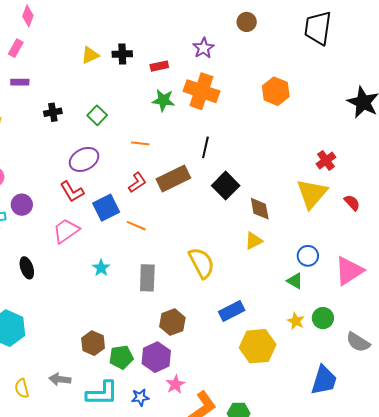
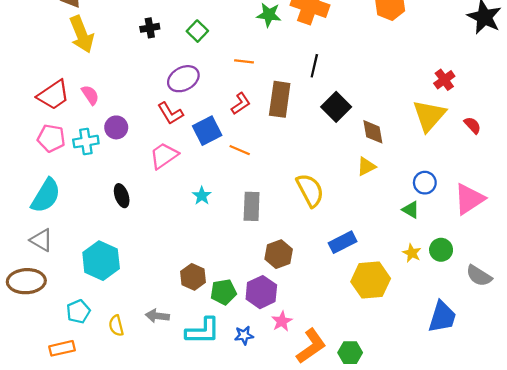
brown rectangle: (173, 179) -> (280, 99), turned -56

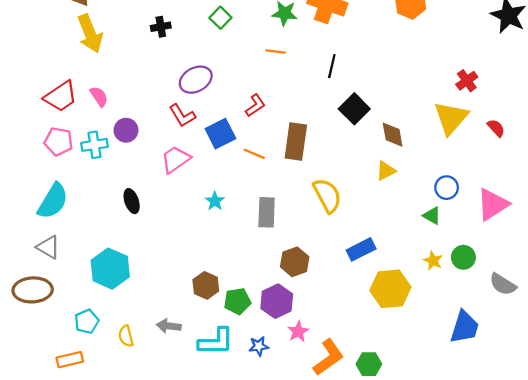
green square: (197, 31) -> (220, 18), moved
orange line: (244, 61) -> (276, 51), moved
brown rectangle: (280, 99) -> (296, 141), moved

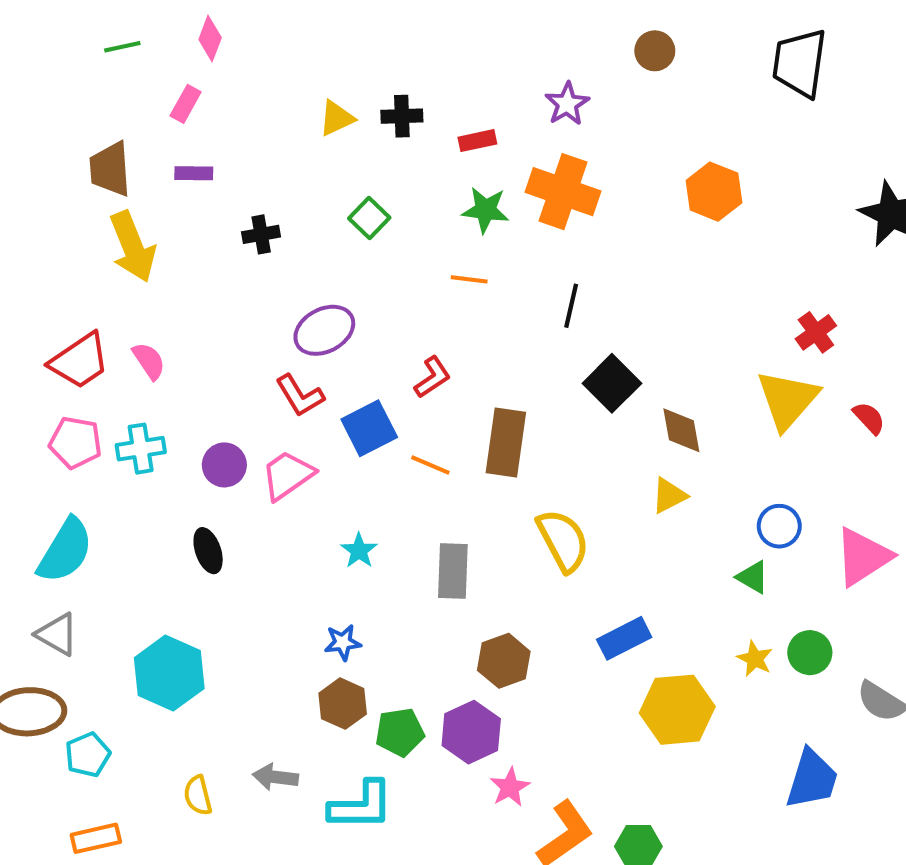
purple circle: (126, 130) -> (224, 465), moved
cyan pentagon: (87, 321) -> (88, 755), moved
blue star: (259, 346) -> (343, 642), moved

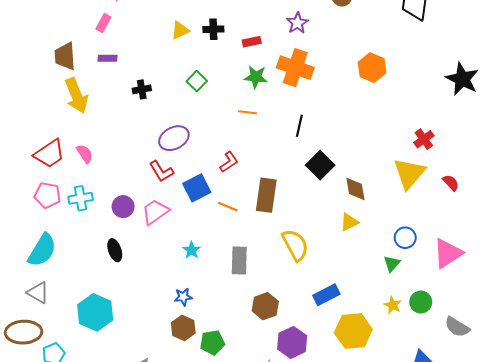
green triangle: (753, 577) -> (392, 264), turned 42
purple hexagon: (471, 732) -> (292, 342), moved

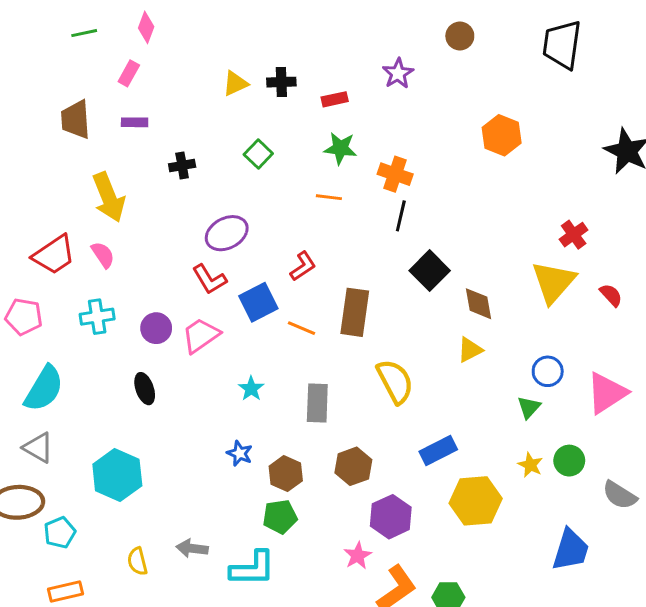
orange cross: (295, 68) -> (395, 174), moved, size x0.7
yellow arrow: (76, 96) -> (109, 197), moved
pink pentagon: (47, 195) -> (24, 317), moved
blue star: (183, 297) -> (240, 453), turned 30
brown hexagon: (183, 328) -> (286, 474), moved

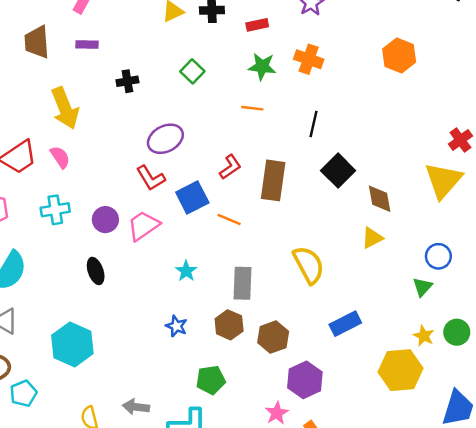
orange cross: (395, 174) -> (309, 59), moved
brown rectangle: (355, 312) -> (273, 180), moved
brown hexagon: (286, 474) -> (229, 325), moved
yellow hexagon: (476, 501) -> (400, 370), moved

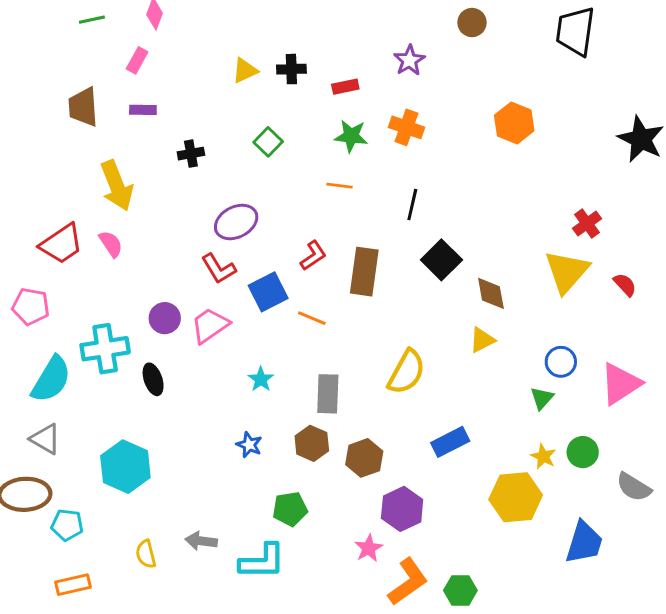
cyan cross: (55, 210) -> (105, 349), moved, size x1.4
yellow semicircle: (309, 265) -> (406, 372), turned 57
cyan pentagon: (23, 393) -> (67, 525), turned 30

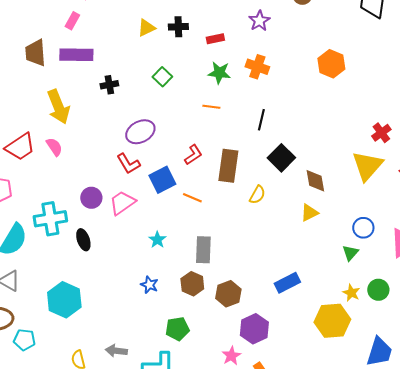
purple rectangle: (143, 110) -> (76, 55), size x1.8
yellow semicircle: (406, 372) -> (257, 195), moved, size x0.6

